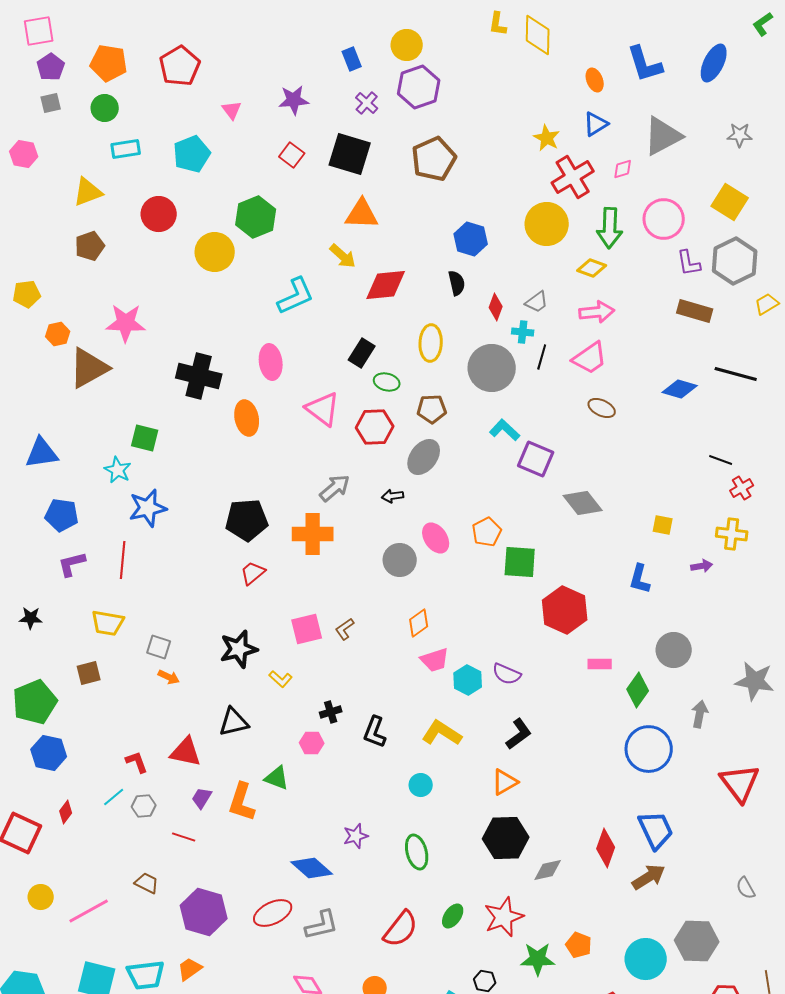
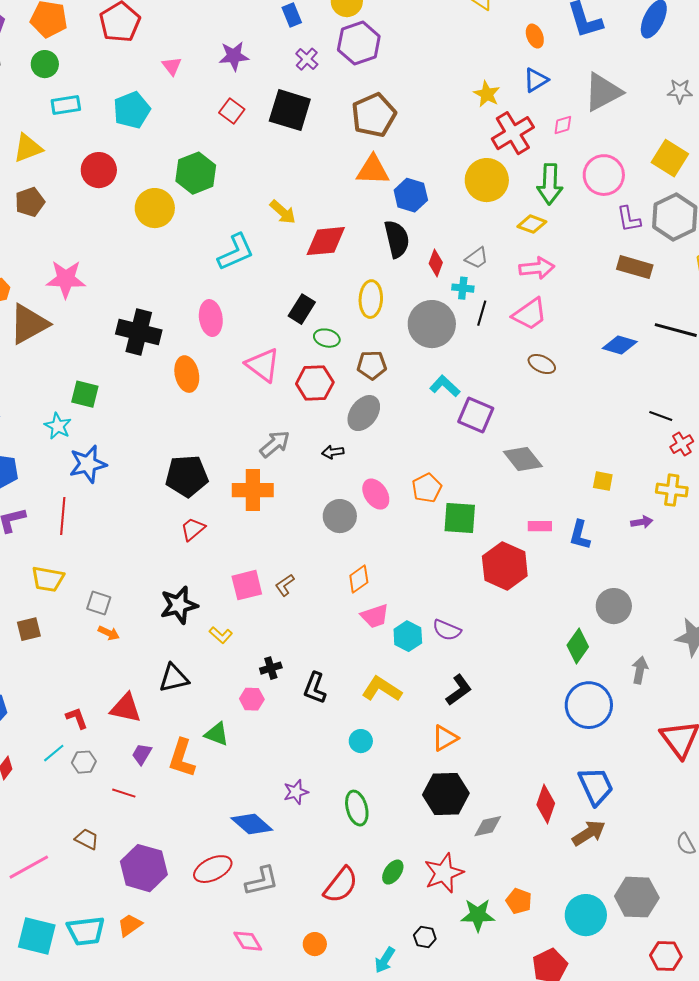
orange triangle: (362, 214) -> (373, 170), moved
black semicircle: (457, 283) -> (397, 239), size x1.5
pink rectangle: (600, 664) -> (540, 526), moved

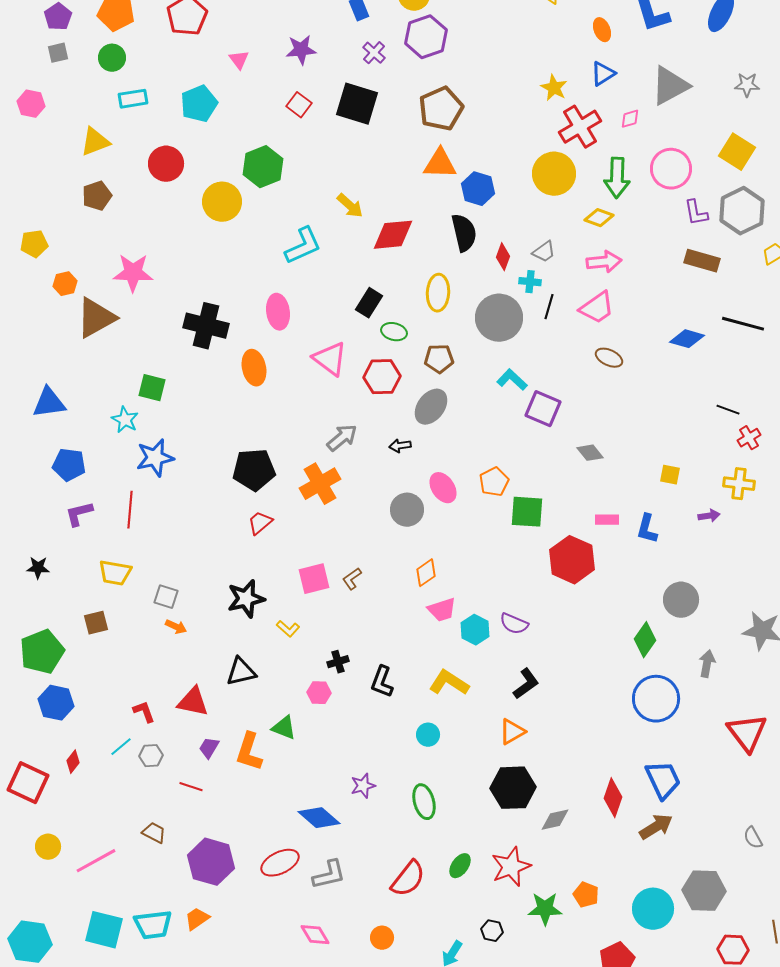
gray diamond: (523, 459) -> (590, 453), size x0.7
orange cross: (253, 490) -> (320, 484), turned -30

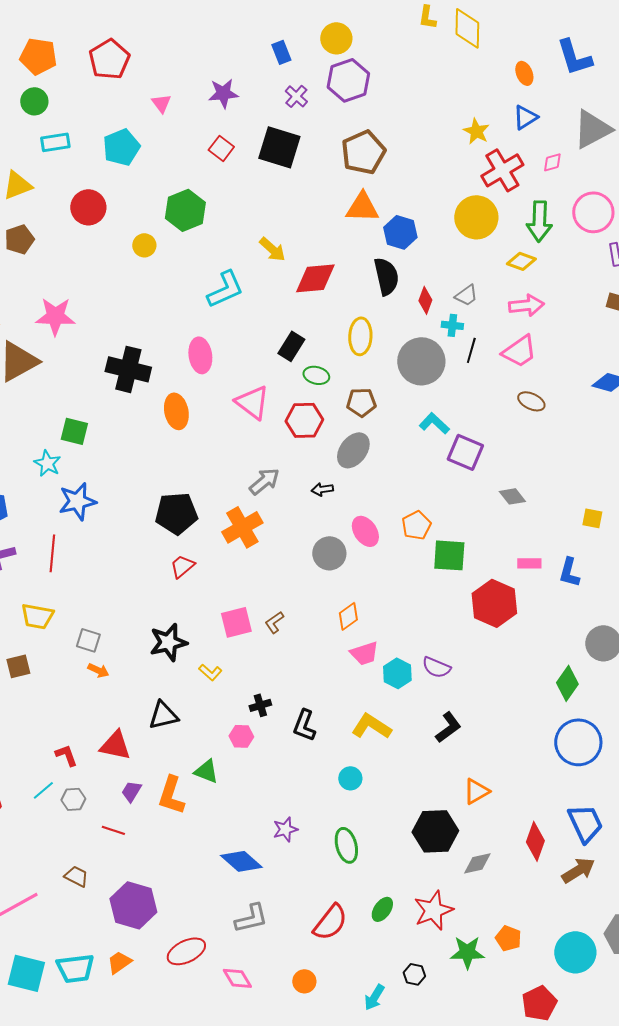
yellow circle: (222, 202) -> (144, 245), size x0.6
orange triangle: (512, 732) -> (476, 791), moved
red ellipse: (280, 863) -> (186, 951), moved

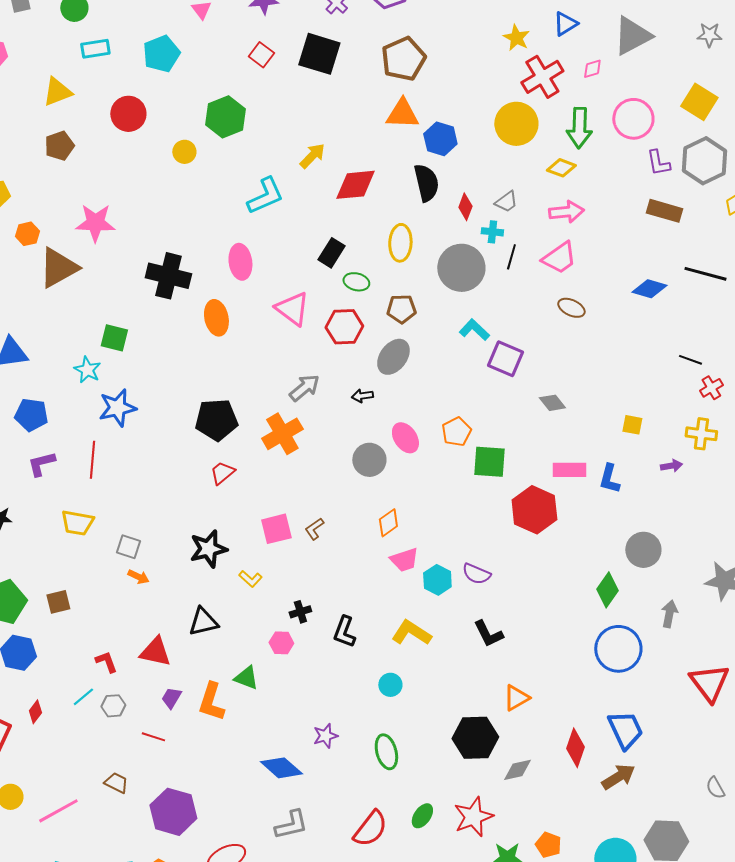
yellow arrow: (272, 249) -> (312, 156), turned -88
pink rectangle: (529, 563) -> (569, 470), size x1.4
brown square: (18, 666) -> (58, 602), moved
black L-shape: (448, 727) -> (488, 634), turned 100

